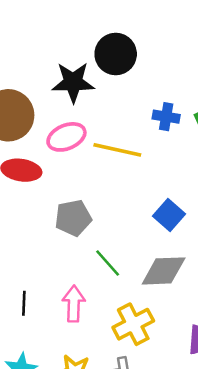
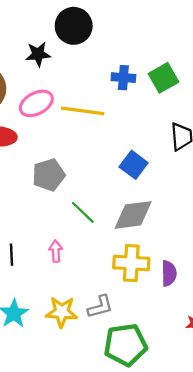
black star: (73, 82) -> (38, 54), size x0.7
pink arrow: (74, 304) -> (56, 251), size x0.7
yellow cross: (133, 324) -> (131, 263), moved, turned 36

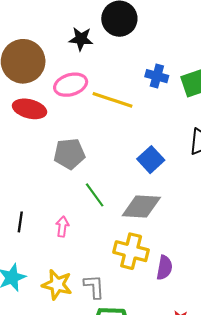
gray L-shape: (100, 307) -> (94, 287), turned -90

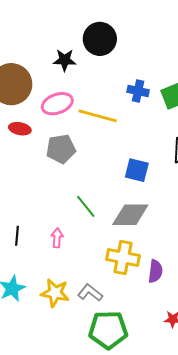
red ellipse: (30, 109) -> (20, 129), size x0.7
gray pentagon: (69, 154) -> (61, 149), moved
blue square: (151, 160) -> (137, 170), turned -30
gray L-shape: (94, 287) -> (90, 293), turned -45

